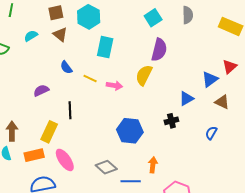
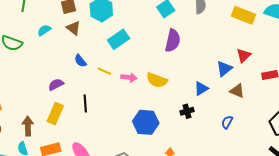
cyan rectangle: (105, 47) -> (119, 39), turned 45
yellow semicircle: (144, 75) -> (157, 80), moved, turned -95
yellow rectangle: (49, 132) -> (55, 114), moved

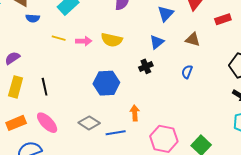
blue semicircle: (80, 61) -> (33, 18), moved, turned -40
blue triangle: (224, 69) -> (166, 14), moved
black line: (85, 103) -> (45, 87), moved

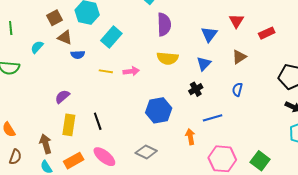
brown triangle: (193, 39) -> (239, 57), turned -42
yellow semicircle: (112, 40) -> (167, 58), moved
blue line: (116, 133) -> (213, 118), moved

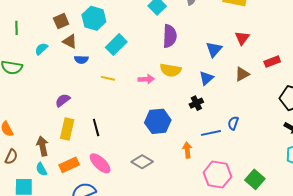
red rectangle: (267, 33) -> (272, 62), moved
pink arrow: (131, 71) -> (146, 79), moved
blue semicircle: (237, 90) -> (233, 123), moved

